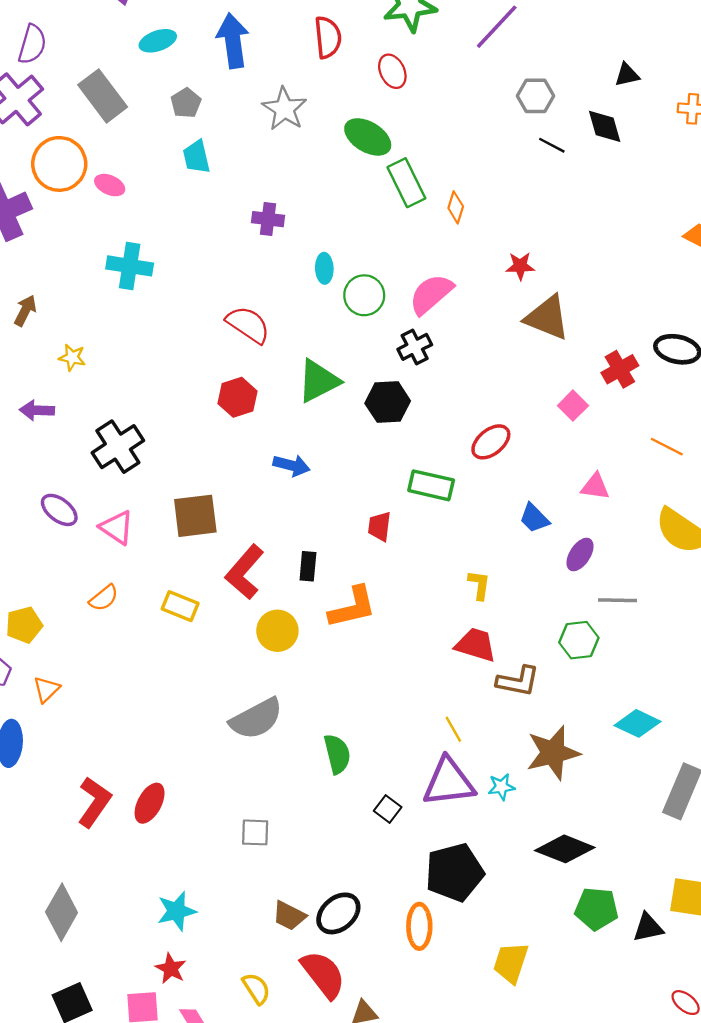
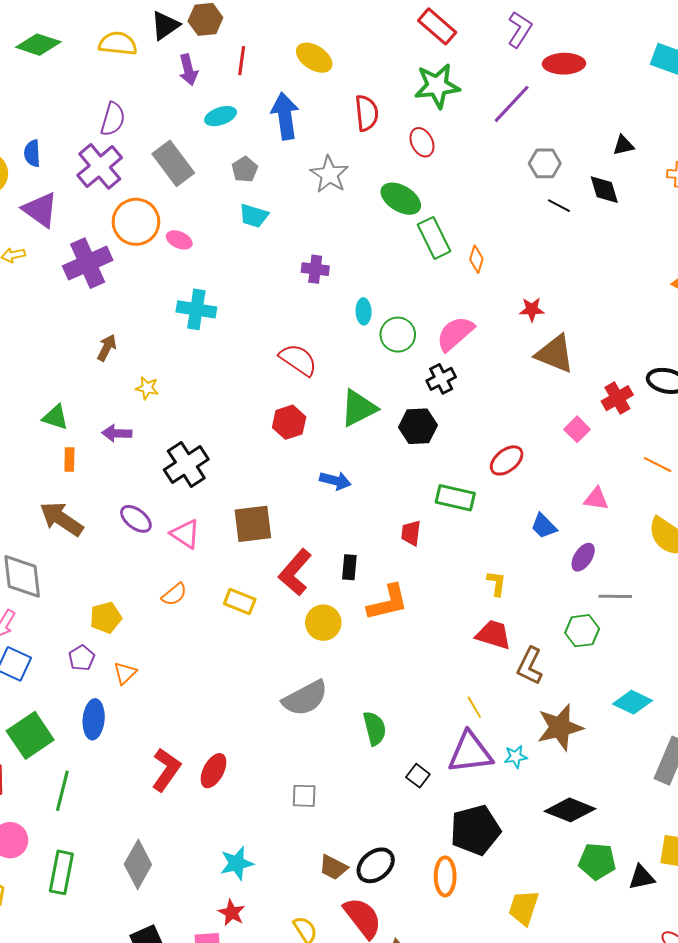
cyan trapezoid: (196, 157) -> (254, 216), turned -60
brown L-shape: (518, 681) -> (530, 666), turned 105

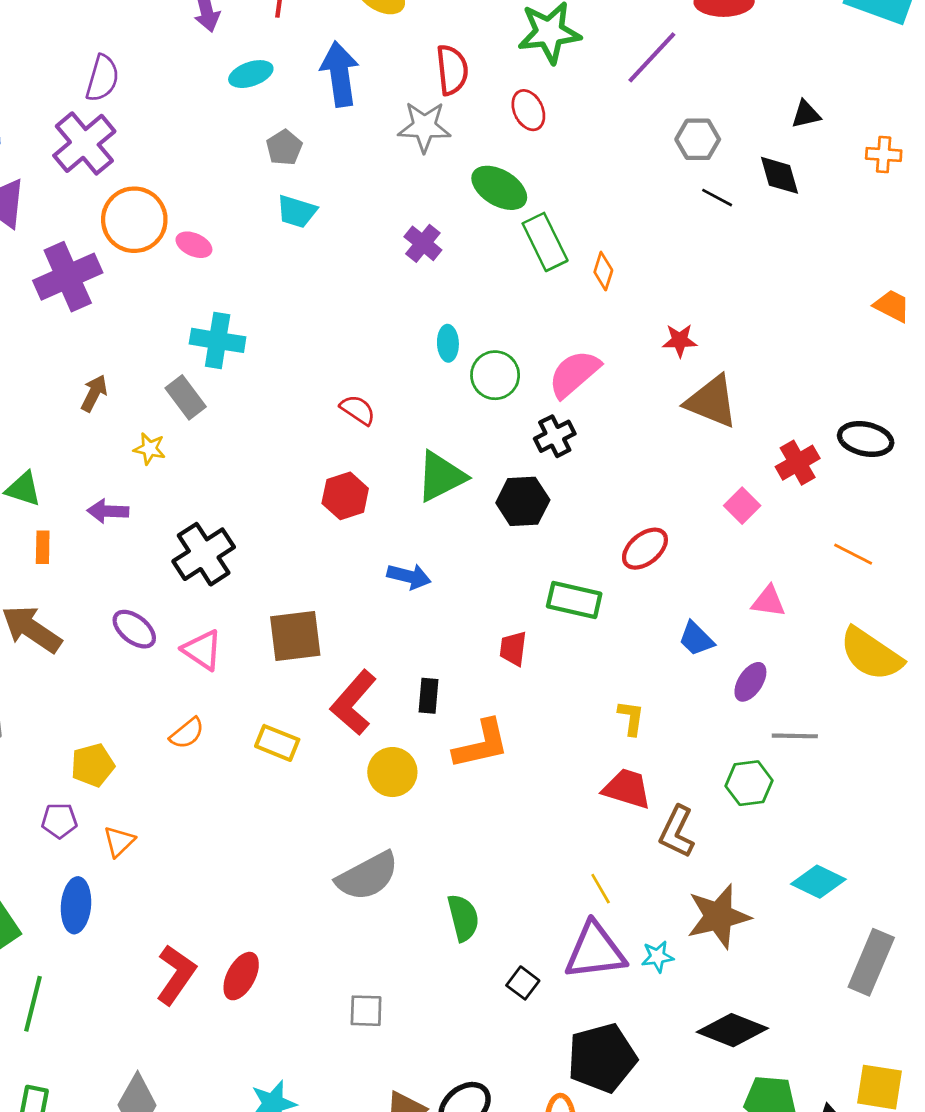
gray rectangle: (173, 163) -> (186, 397), moved, size x0.7
gray star: (329, 174) -> (424, 127), moved, turned -30
purple cross: (315, 269) -> (423, 243), moved, turned 32
red semicircle: (298, 360) -> (358, 410), size x0.7
purple pentagon: (82, 658) -> (59, 821), turned 30

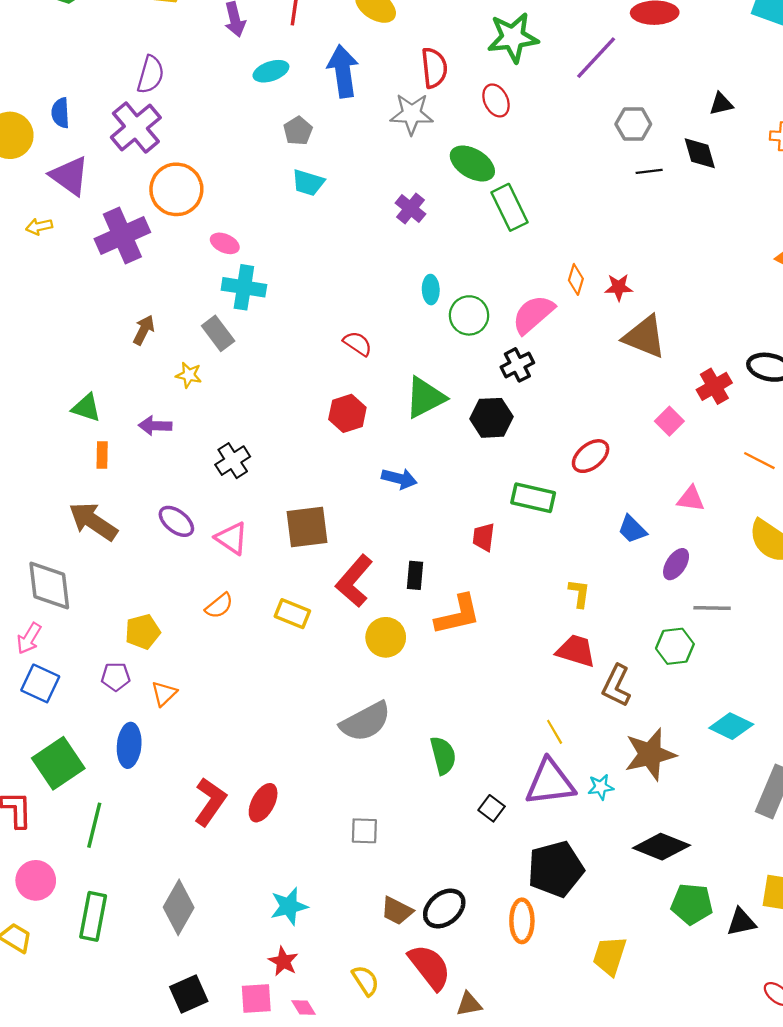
black line: (717, 198) -> (649, 171), turned -35
pink ellipse: (194, 245) -> (225, 243), moved
orange diamond: (603, 271) -> (576, 279), moved
black cross: (204, 554) -> (233, 461), size x0.7

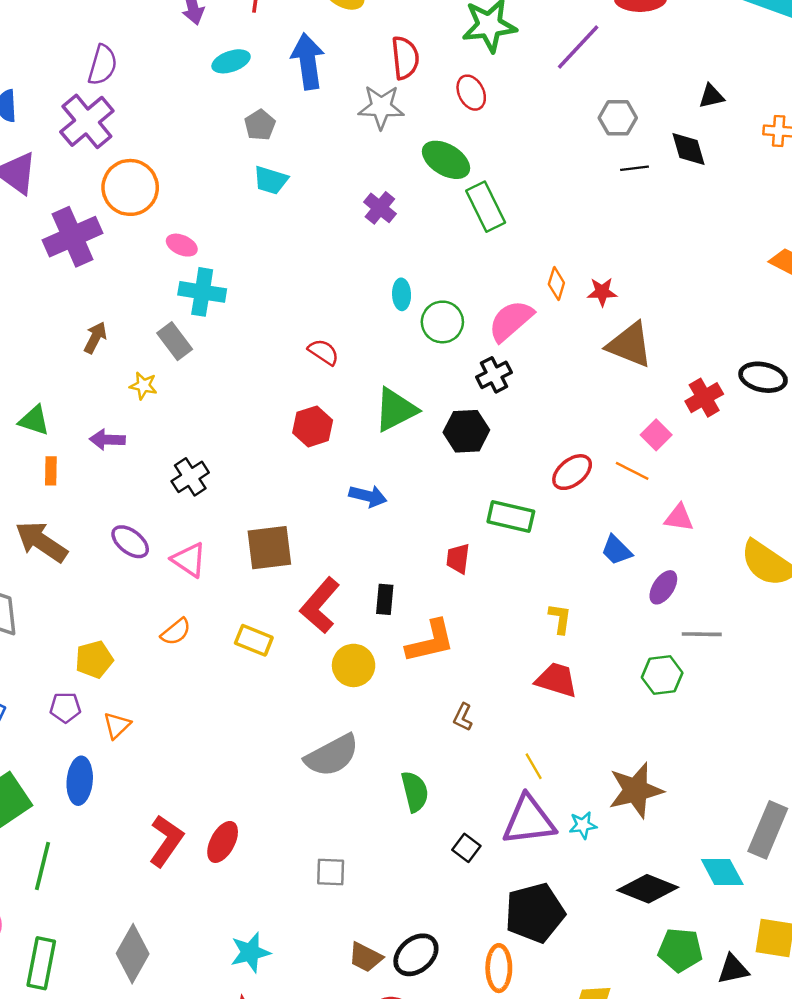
orange line: (759, 461) -> (632, 471), moved
brown L-shape: (616, 686) -> (463, 717), moved, size x0.6
cyan diamond: (731, 726) -> (722, 872), moved, turned 36

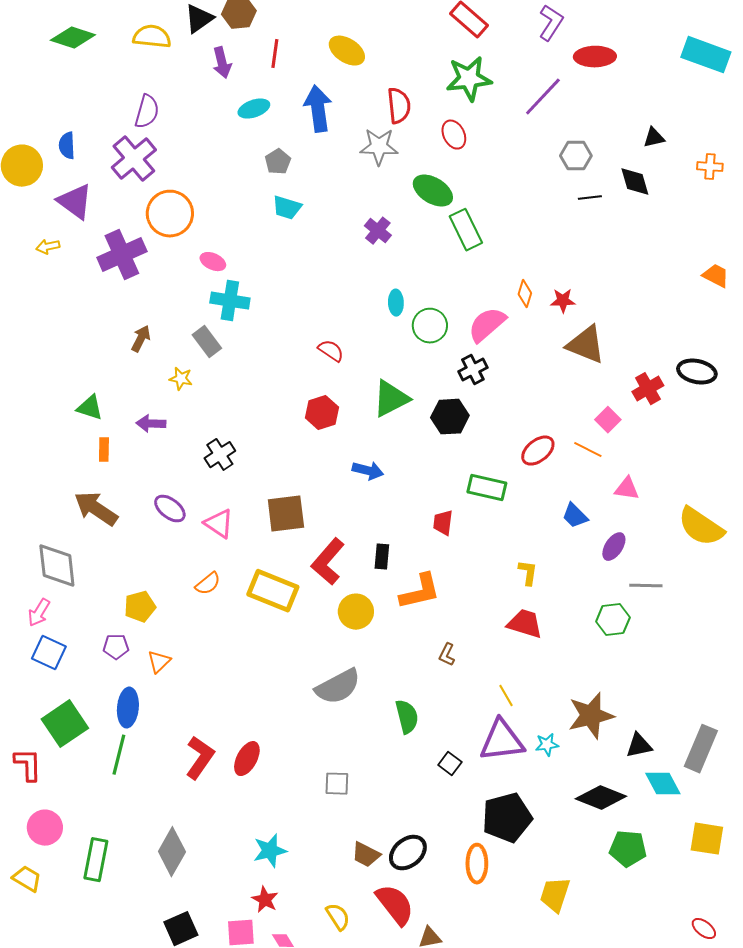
yellow rectangle: (254, 640) -> (273, 591), size x1.6
green line: (42, 866) -> (119, 755), moved
black triangle: (733, 969) -> (639, 746), moved

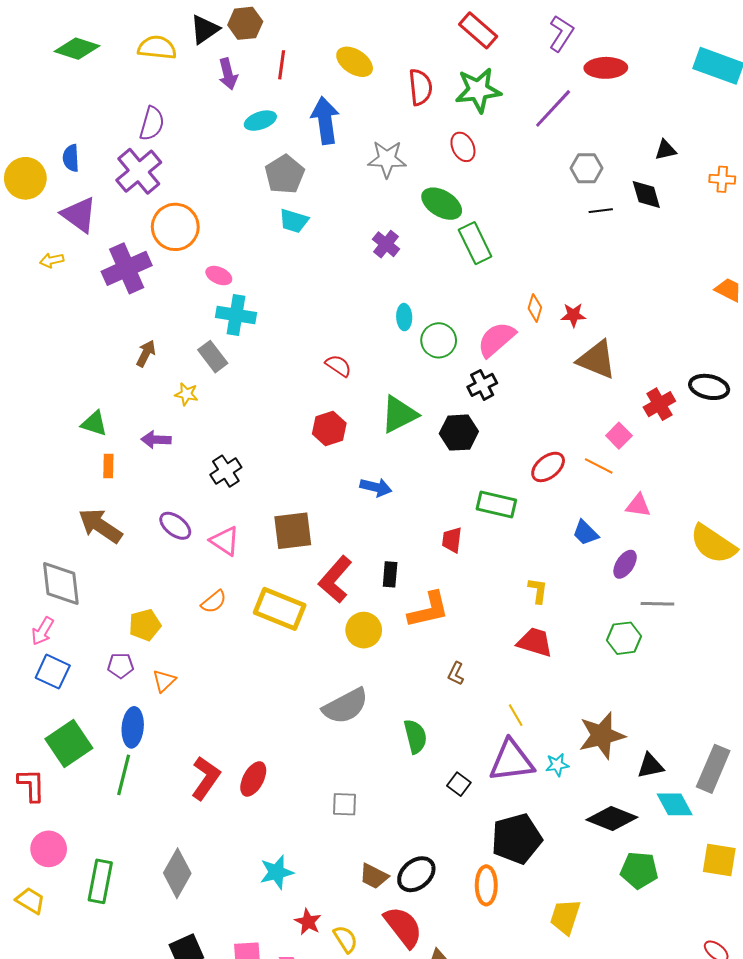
red semicircle: (399, 106) -> (420, 87), moved
gray pentagon: (278, 162) -> (285, 174), size x1.5
red star: (265, 900) -> (308, 922), moved

